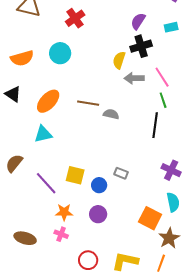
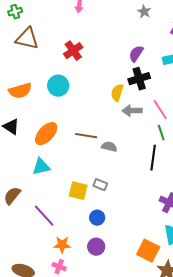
gray rectangle: (121, 173) -> (100, 185), moved
yellow square: (75, 175) -> (78, 191), moved

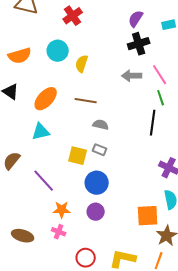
yellow semicircle: (117, 93) -> (82, 64), moved
gray semicircle: (109, 147) -> (101, 125), moved
blue circle: (97, 218) -> (97, 183), size x1.5
orange square: (148, 251) -> (148, 216), turned -30

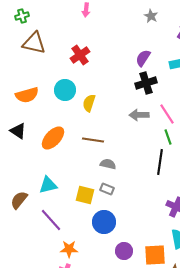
cyan triangle: (41, 132) -> (48, 185), moved
purple circle: (96, 212) -> (124, 251), moved

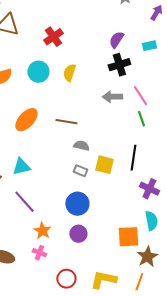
yellow semicircle: (89, 103) -> (69, 73), moved
black line: (160, 162) -> (133, 158), moved
yellow square: (85, 195) -> (104, 165), moved
orange star: (69, 249) -> (42, 231), turned 30
purple circle: (124, 251) -> (78, 234), moved

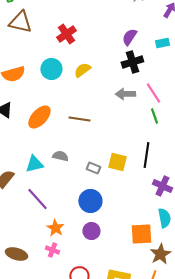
yellow semicircle: (69, 73) -> (82, 70), turned 36
gray semicircle: (81, 146) -> (60, 156), moved

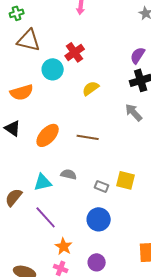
cyan circle: (51, 69) -> (53, 69), moved
gray arrow: (125, 94) -> (134, 112), turned 48
purple circle: (91, 231) -> (97, 262), moved

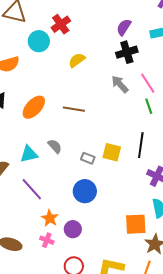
gray semicircle: (69, 174) -> (55, 146), turned 35
purple circle: (97, 262) -> (73, 229), moved

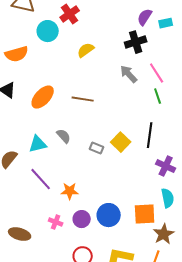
purple semicircle: (124, 27) -> (145, 17), moved
yellow square: (112, 152) -> (121, 142), turned 30
blue circle: (85, 191) -> (109, 215), moved
orange star: (50, 218) -> (70, 191), moved, turned -30
pink cross: (47, 240) -> (56, 222), moved

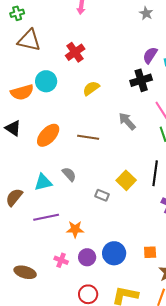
cyan circle: (48, 31) -> (46, 81), moved
gray arrow: (129, 74) -> (127, 121), moved
gray rectangle: (97, 148) -> (102, 195), moved
purple line: (41, 179) -> (46, 217), turned -60
orange square: (145, 214) -> (150, 252), size x0.6

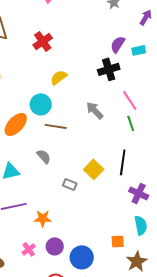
cyan circle: (46, 81) -> (41, 104), moved
gray semicircle: (69, 174) -> (44, 156), moved
blue circle: (114, 253) -> (82, 257), moved
pink cross: (61, 260) -> (29, 249), turned 32

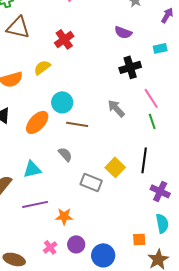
purple semicircle: (118, 44) -> (123, 32), moved, turned -102
yellow semicircle: (59, 77) -> (42, 67), moved
gray rectangle: (70, 184) -> (91, 182), size x1.5

